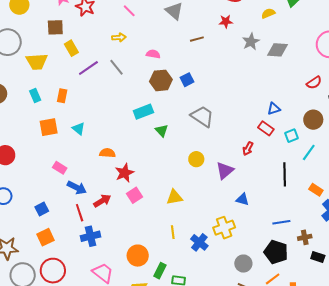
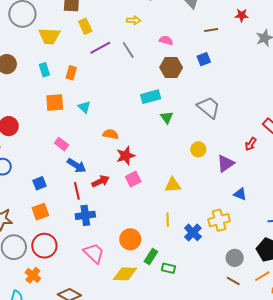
blue square: (187, 80) -> (204, 59), moved

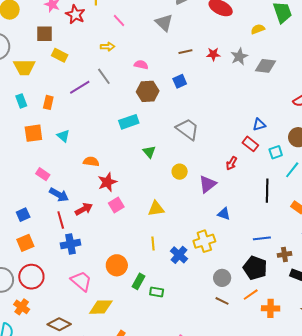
red star: (242, 15) -> (213, 54), moved
yellow rectangle: (85, 26) -> (60, 55), turned -35
purple line: (100, 48) -> (80, 87), moved
green triangle: (167, 117) -> (149, 152), moved
yellow diamond: (125, 274) -> (101, 307), moved

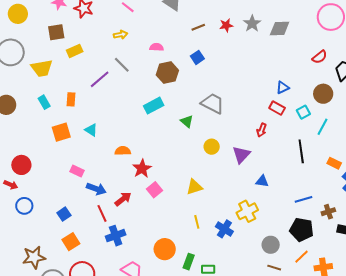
yellow rectangle: (60, 55) -> (75, 51), turned -42
green triangle: (149, 152) -> (187, 121), moved

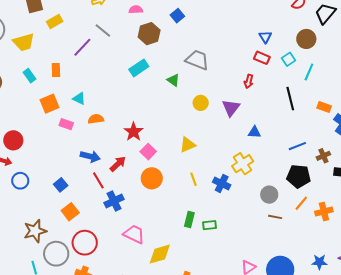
blue triangle: (283, 88) -> (265, 37), turned -32
orange semicircle: (123, 151) -> (96, 119), moved
pink rectangle: (77, 171) -> (66, 124), moved
orange circle: (165, 249) -> (152, 178), moved

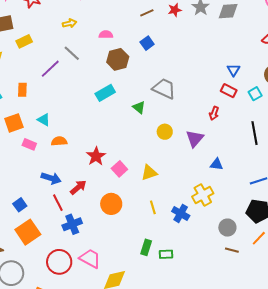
pink square: (148, 152) -> (119, 169), moved
orange square: (70, 212) -> (28, 232), size x1.4
red circle: (85, 243) -> (59, 262), moved

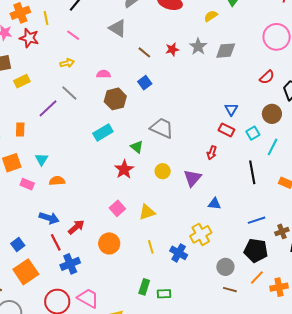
brown line: (147, 13) -> (144, 52), turned 64
cyan triangle: (44, 120) -> (42, 159), turned 32
red star: (96, 156) -> (124, 169), moved

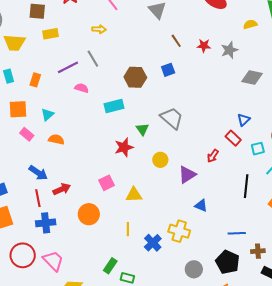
gray diamond: (226, 51) -> (252, 77), moved
pink semicircle: (104, 74) -> (82, 88), moved
yellow cross: (201, 234) -> (179, 231), turned 30

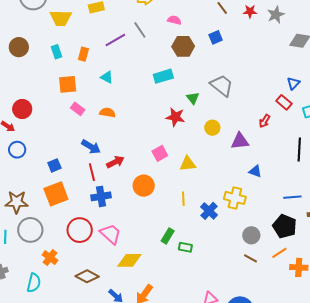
pink semicircle: (82, 88) -> (174, 20), moved
cyan triangle: (47, 115) -> (107, 77), moved, turned -48
red star: (124, 147) -> (175, 117), turned 30
purple triangle: (187, 175) -> (240, 141), turned 30

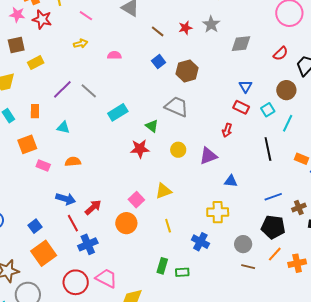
gray line: (140, 30) -> (89, 91), moved
brown hexagon: (183, 46) -> (187, 71), moved
pink square: (160, 153) -> (136, 200), moved
blue cross: (209, 211) -> (200, 242), moved

